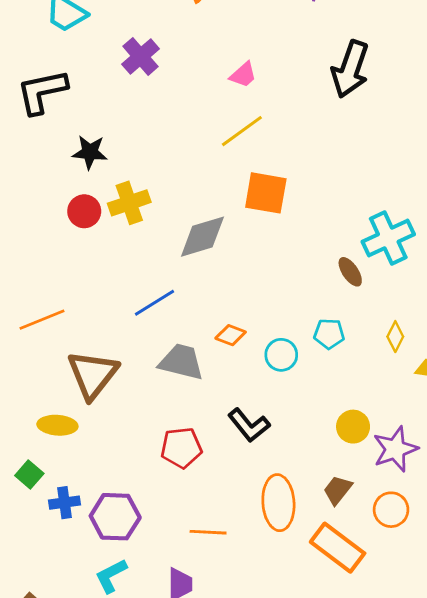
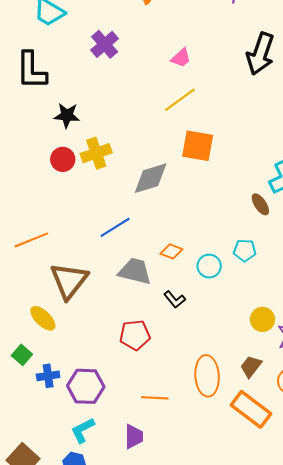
black L-shape: (42, 92) -> (31, 70), turned -78
yellow ellipse: (57, 425) -> (43, 318), turned 40
black L-shape: (249, 425) -> (175, 299), moved, size x0.7

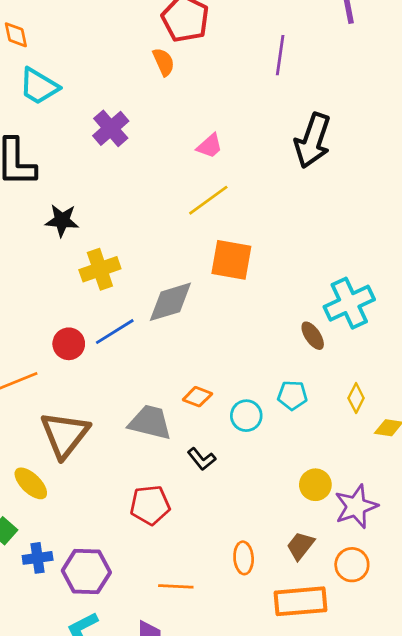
red circle: (63, 159) -> (69, 344), moved
blue line: (115, 227) -> (115, 332), moved
orange ellipse: (207, 376) -> (244, 558), size x0.6
orange rectangle: (251, 409) -> (300, 601), turned -42

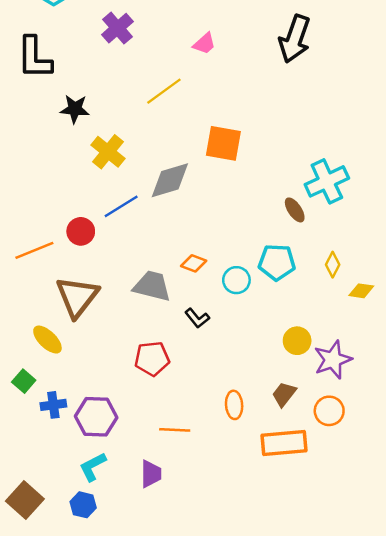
yellow line: (208, 200) -> (164, 91), moved
yellow cross: (100, 269) -> (108, 152), turned -32
red circle: (69, 344) -> (81, 231), moved
cyan pentagon: (292, 395) -> (277, 262), size x1.4

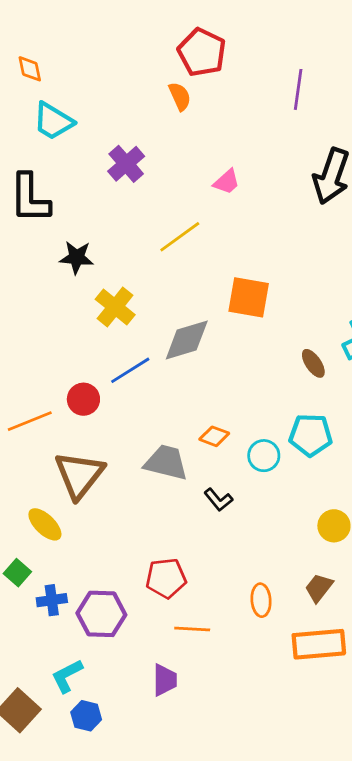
brown ellipse: (295, 210) -> (313, 363), moved
red pentagon: (152, 359) -> (166, 578), moved
cyan L-shape: (93, 467) -> (67, 676), moved

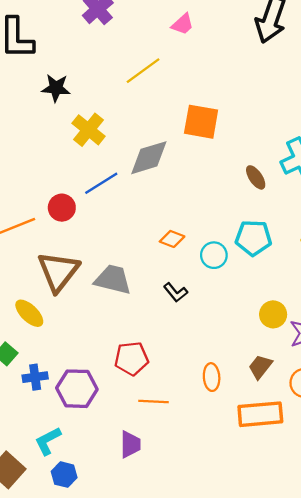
gray trapezoid: (166, 462) -> (113, 280), moved

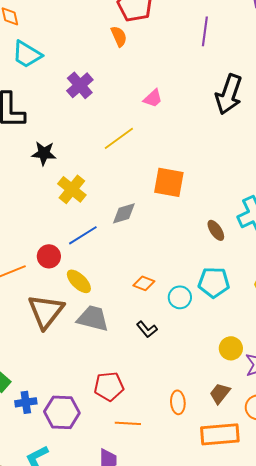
gray diamond: (149, 158) -> (124, 213), size x0.7
yellow ellipse: (29, 313) -> (79, 281), moved

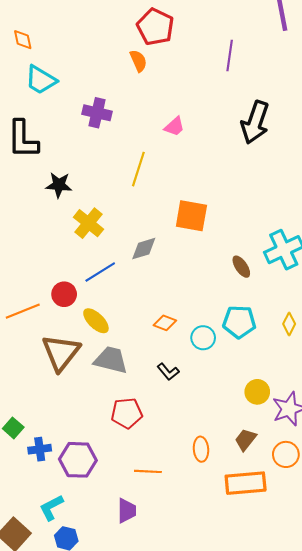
purple cross: (80, 85) -> (97, 113), turned -36
yellow line: (119, 138) -> (138, 169), turned -36
red pentagon: (109, 386) -> (127, 413), moved

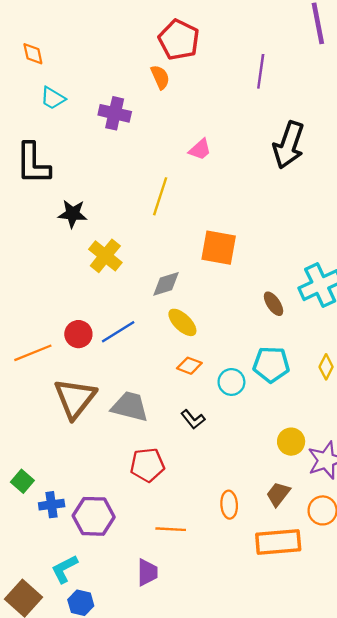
cyan trapezoid: (41, 80) -> (53, 98), size x0.7
purple cross: (97, 113) -> (115, 113), moved
blue line: (100, 272) -> (118, 332), moved
yellow ellipse: (96, 321) -> (182, 322), moved

